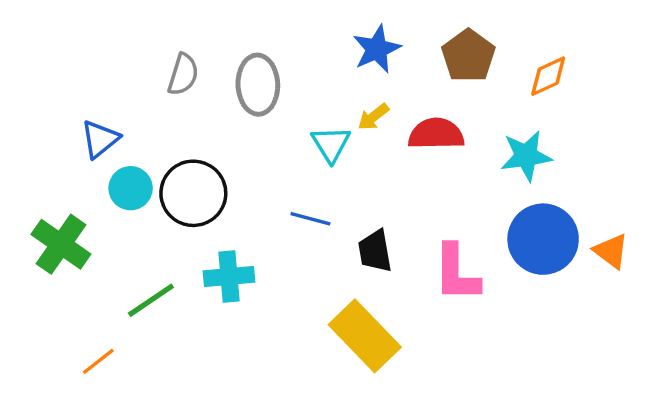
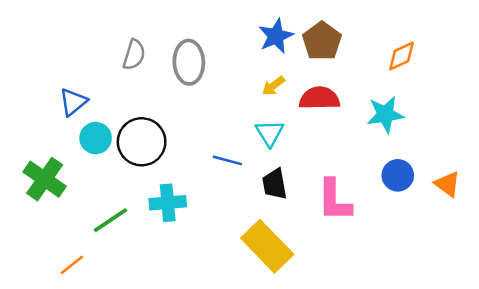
brown pentagon: (468, 56) -> (322, 41), moved
cyan triangle: (331, 144) -> (270, 133), moved
blue circle: (543, 239) -> (398, 175), size x0.6

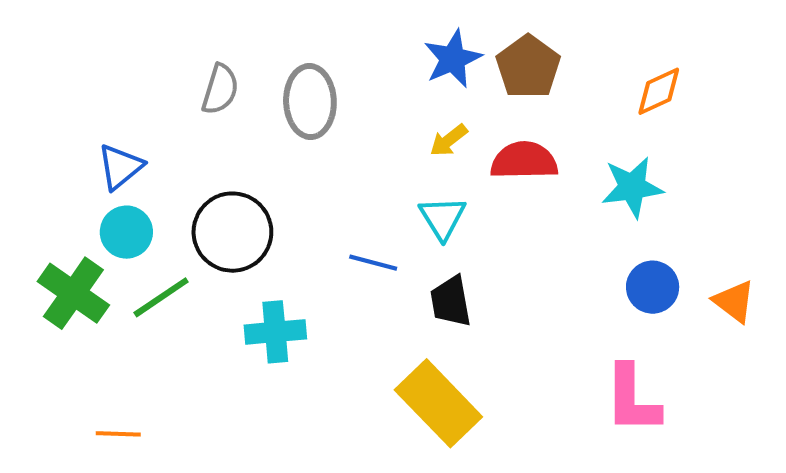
cyan circle: (96, 138) -> (126, 232), moved
pink L-shape: (334, 200) -> (632, 399), moved
green line: (111, 220) -> (161, 297), moved
orange line: (72, 265) -> (118, 434), turned 40

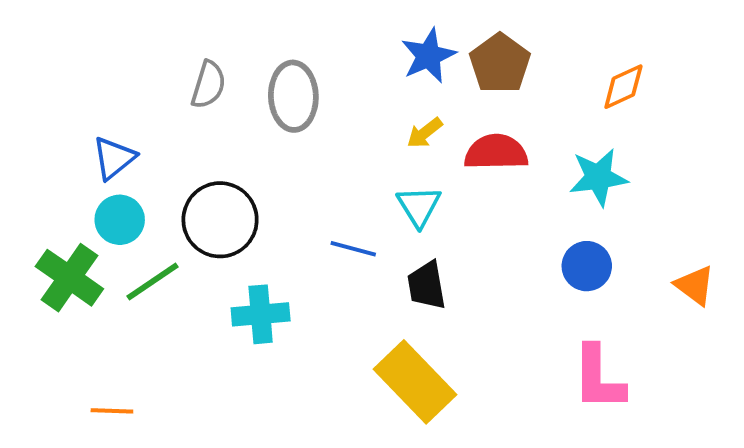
blue circle: (653, 287) -> (587, 266), moved

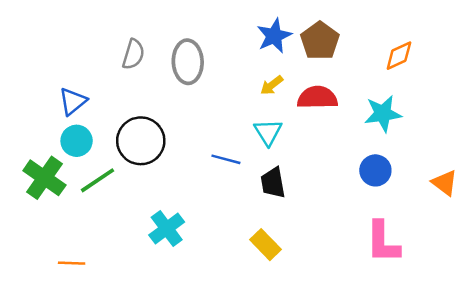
cyan cross: (261, 314) -> (167, 228), moved, turned -32
yellow rectangle: (415, 382) -> (266, 245), size x0.6

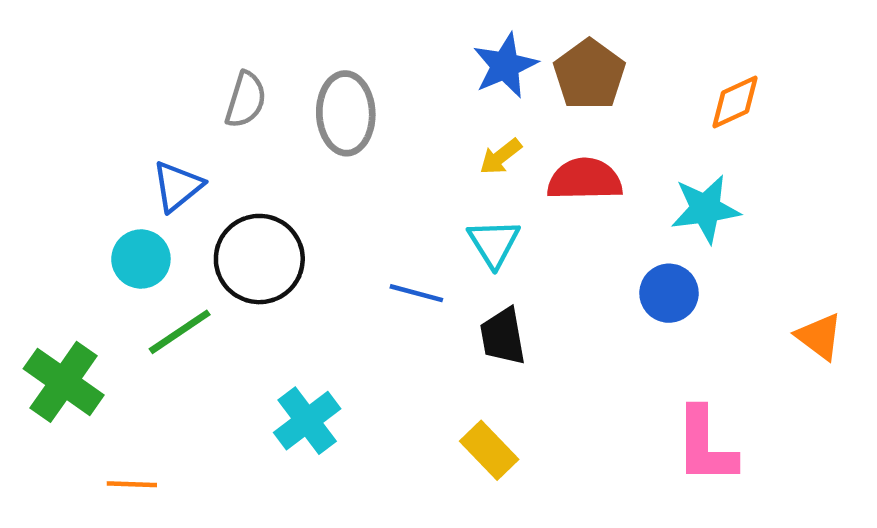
blue triangle: (73, 101) -> (177, 186), moved
blue circle: (375, 170) -> (669, 293), moved
green cross: (44, 178) -> (64, 382), moved

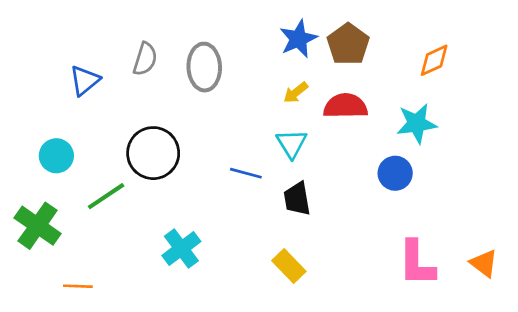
blue triangle: (177, 186) -> (85, 80), moved
cyan circle: (141, 259) -> (56, 156), moved
orange triangle: (819, 336) -> (484, 263), moved

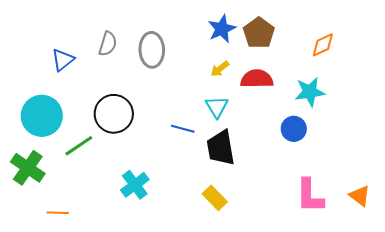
cyan circle: (56, 156) -> (42, 116), size x1.6
black trapezoid: (297, 199) -> (221, 148), size x1.4

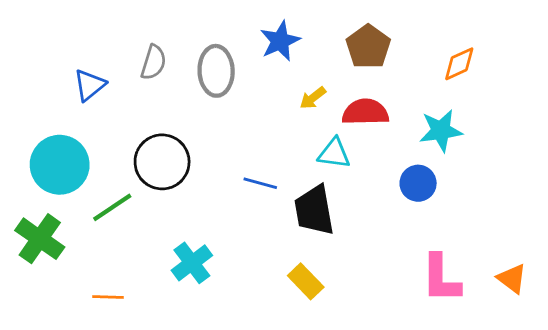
blue star: (222, 29) -> (280, 41), moved
cyan triangle: (217, 107) -> (334, 153), moved, turned -50
orange line: (58, 213) -> (108, 297), moved

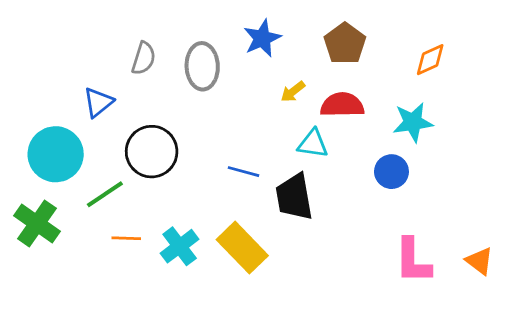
blue triangle: (89, 85) -> (98, 102), moved
yellow rectangle: (306, 281) -> (242, 248), moved, size x1.5
orange line: (108, 297) -> (126, 238), moved

